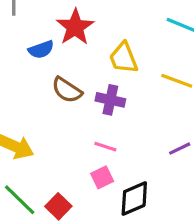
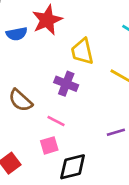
brown semicircle: (67, 90) -> (20, 100), moved

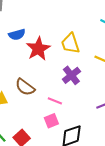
red star: (47, 20) -> (38, 49), moved
purple cross: (66, 84) -> (71, 75), moved, turned 36

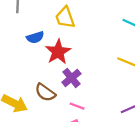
yellow trapezoid: (70, 43) -> (65, 17), moved
purple cross: (71, 75) -> (71, 78), moved

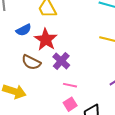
brown semicircle: (45, 92) -> (31, 62), moved

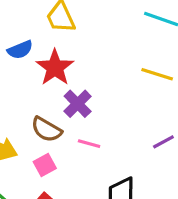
brown semicircle: (31, 62) -> (46, 129), moved
pink square: (70, 104) -> (45, 165), moved

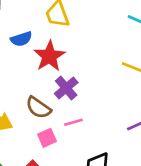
pink line: (89, 144) -> (73, 122), turned -36
pink square: (45, 165) -> (47, 138), moved

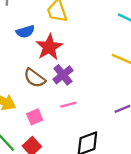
brown semicircle: (38, 108) -> (35, 78), moved
pink square: (47, 138) -> (35, 117), moved

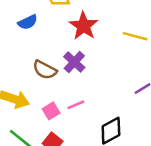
red star: (49, 47) -> (84, 26), moved
pink line: (68, 105) -> (76, 105), moved

